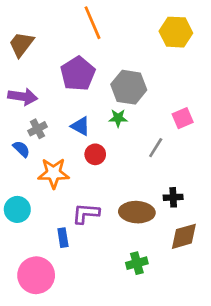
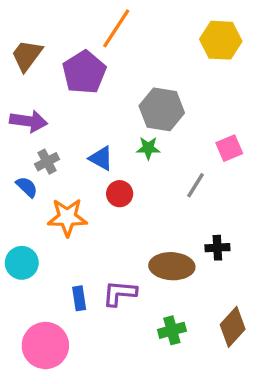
orange line: (93, 23) -> (116, 28), turned 56
purple pentagon: (78, 74) -> (84, 72), moved
purple L-shape: (86, 213) -> (120, 293), moved
brown diamond: (184, 236) -> (233, 327), moved, turned -32

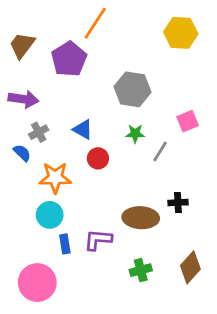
green star: (148, 148) -> (135, 134), moved
cyan circle: (22, 263) -> (50, 215), moved

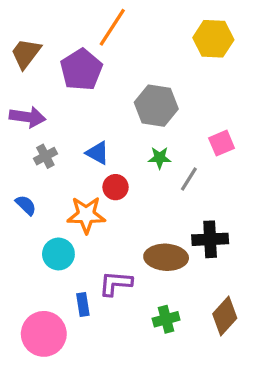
blue semicircle: (22, 153) -> (26, 205), moved
orange star: (55, 178) -> (86, 215), moved
black cross: (178, 203) -> (210, 239), size x1.5
blue rectangle: (65, 244) -> (83, 305), moved

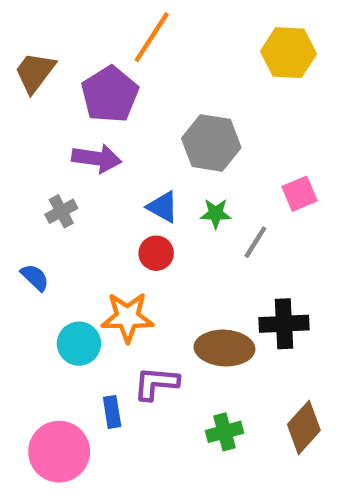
purple arrow: (27, 117) -> (97, 158), moved
blue triangle: (98, 153) -> (163, 207), moved
orange star: (86, 215) -> (127, 317), moved

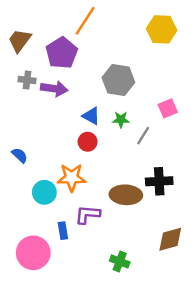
gray cross: (61, 211) -> (27, 80), moved, turned 35
brown diamond: (304, 427) -> (170, 239), turned 32
green cross: (224, 432) -> (120, 261), moved, turned 36

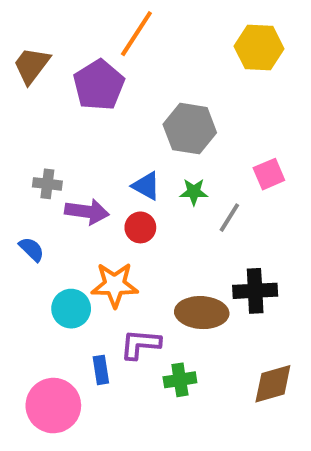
gray cross: (27, 80) -> (47, 184), moved
purple arrow: (54, 89) -> (87, 212), moved
green cross: (120, 261) -> (180, 380), moved, turned -30

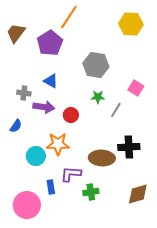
pink square: (269, 174) -> (136, 88), turned -35
blue triangle: (146, 186) -> (51, 81), moved
blue semicircle: (32, 249) -> (16, 126), turned 80

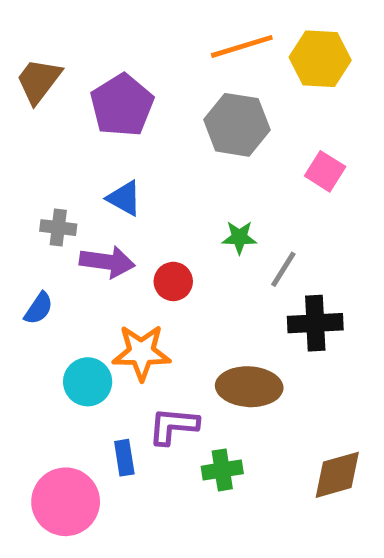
orange line: (69, 17) -> (242, 46), moved, turned 40
gray hexagon: (96, 65) -> (237, 125), moved
pink square: (136, 88) -> (325, 171), moved
black cross: (129, 147) -> (315, 323), moved

